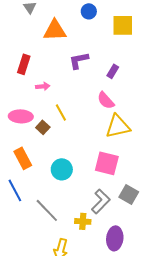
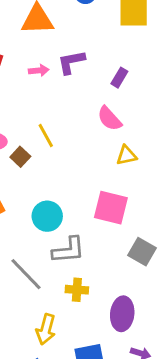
pink arrow: (43, 86) -> (39, 70), moved
yellow triangle: (118, 126) -> (126, 155), size x0.6
gray L-shape: (101, 201) -> (68, 250), moved, turned 40

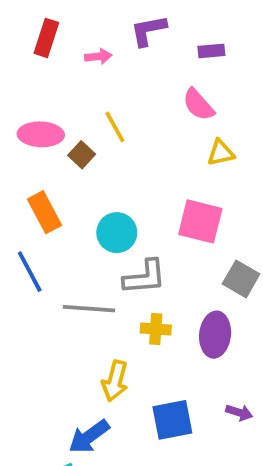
pink arrow: (39, 70) -> (98, 56), moved
purple rectangle: (119, 78) -> (211, 51), turned 54
gray line: (26, 274) -> (89, 309), turned -42
purple ellipse: (122, 314) -> (215, 335), moved

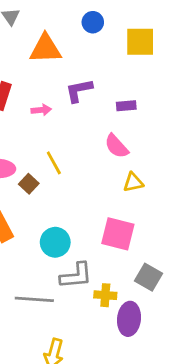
yellow cross: (156, 329) -> (105, 295), moved

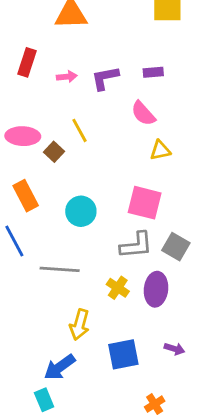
purple L-shape: (79, 90) -> (105, 78), moved
gray L-shape: (76, 276) -> (136, 245), moved
yellow cross: (105, 295) -> (118, 288), moved, turned 30

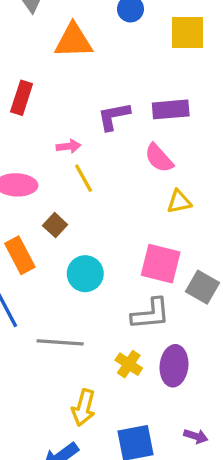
purple rectangle: (153, 72) -> (171, 109), size x1.5
pink arrow: (67, 77) -> (68, 146), moved
brown square: (54, 152) -> (55, 225), moved
gray square: (176, 247) -> (202, 287), moved

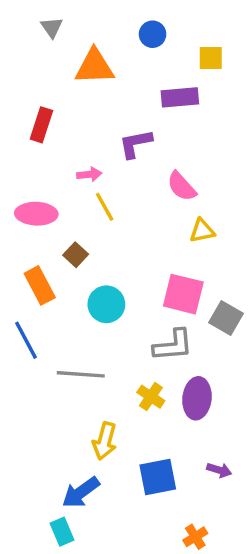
yellow square: (187, 32) -> (211, 58), size x0.7
purple rectangle: (171, 109) -> (180, 97), moved

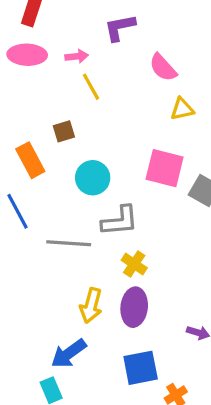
pink ellipse: (36, 214) -> (27, 55), moved
brown square: (76, 255) -> (64, 131), turned 30
gray L-shape: (173, 345) -> (120, 221), moved
purple ellipse: (197, 398) -> (134, 307), moved
blue square: (158, 477) -> (141, 368), moved

